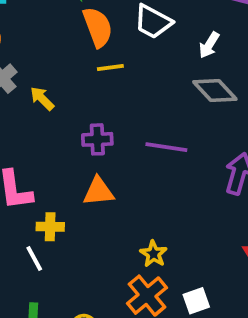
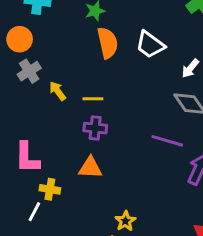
yellow line: (110, 68) -> (93, 99), moved
purple line: (166, 147) -> (167, 141), moved
white line: (34, 258) -> (34, 212), turned 48

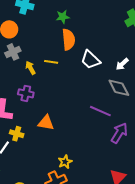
white trapezoid: (150, 45) -> (91, 60), moved
yellow line: (93, 99) -> (51, 62), moved
purple cross: (95, 128) -> (26, 93), moved

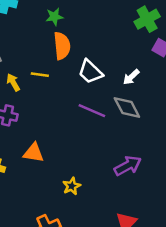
purple line: (100, 111) -> (92, 111), moved
purple arrow: (119, 133) -> (128, 166), turned 30
yellow star: (65, 162) -> (72, 186), moved

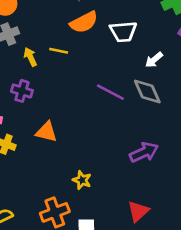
orange semicircle: (62, 46) -> (84, 22), turned 64
white trapezoid: (90, 72) -> (123, 32), moved, turned -52
yellow star: (72, 186) -> (82, 180), moved, turned -30

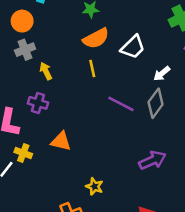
white trapezoid: (123, 32) -> (133, 47), turned -40
yellow line: (59, 51) -> (92, 68), moved, turned 66
gray diamond: (147, 91) -> (156, 103), turned 60

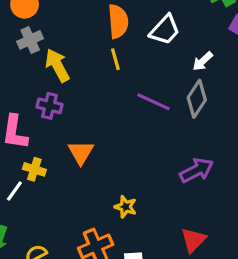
orange semicircle: (96, 38) -> (118, 21), turned -64
yellow arrow: (46, 71) -> (57, 65), size x1.5
orange triangle: (61, 141) -> (81, 152), turned 50

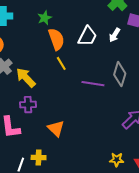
white arrow: (203, 61) -> (115, 35), moved
yellow cross: (34, 169) -> (39, 157), moved
yellow star: (126, 207) -> (117, 160), moved

